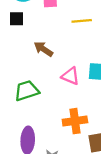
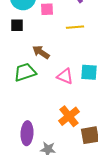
green trapezoid: (27, 91) -> (25, 72), moved
orange cross: (75, 121) -> (69, 116), turned -30

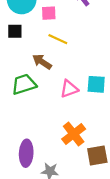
yellow line: (75, 27) -> (58, 39), moved, turned 30
pink triangle: (65, 76) -> (69, 89), turned -42

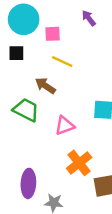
green trapezoid: (24, 84) -> (26, 110), turned 45
pink triangle: (69, 89) -> (65, 126), moved

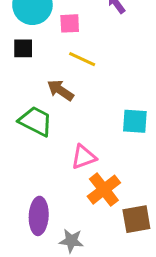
pink triangle: (65, 126) -> (84, 157), moved

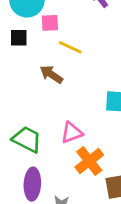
pink square: (70, 23) -> (50, 23), moved
green trapezoid: (36, 121) -> (27, 139), moved

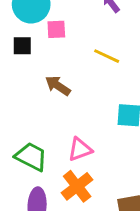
yellow line: (70, 47) -> (107, 56), moved
orange cross: (89, 161) -> (77, 186), moved

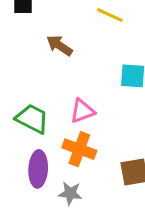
orange cross: (77, 186) -> (79, 149), turned -32

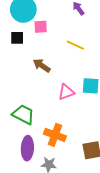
pink triangle: (82, 111) -> (66, 92), moved

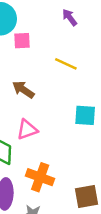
pink triangle: (66, 92) -> (27, 130), moved

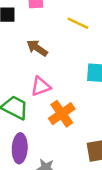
orange cross: (40, 177) -> (62, 114), moved, turned 35

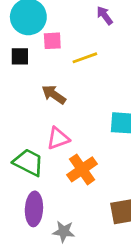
yellow line: (78, 23) -> (85, 58), moved, turned -45

